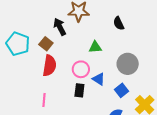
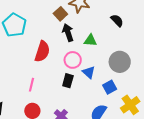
black semicircle: (119, 23) -> (117, 20), turned 152
black arrow: (60, 27) -> (68, 32), moved
brown square: (46, 44) -> (60, 14), moved

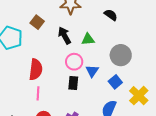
brown square: (60, 14) -> (37, 22), moved
red semicircle: (42, 51) -> (36, 70), moved
blue triangle: (89, 72) -> (92, 71), turned 32

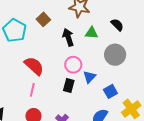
green triangle: (88, 39) -> (92, 33), moved
gray circle: (121, 55) -> (115, 55), moved
red semicircle: (36, 70) -> (34, 66), turned -65

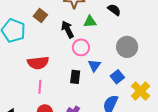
gray circle: (115, 55) -> (127, 47), moved
pink circle: (73, 65) -> (81, 47), moved
red semicircle: (34, 66) -> (38, 63), turned 140

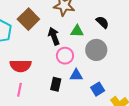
brown square: (40, 15) -> (28, 19), size x1.5
gray circle: (127, 47) -> (96, 50), moved
blue triangle: (94, 65) -> (76, 75), turned 48

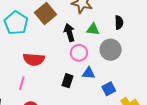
black semicircle: (102, 22) -> (119, 22), turned 40
pink line: (20, 90) -> (22, 83), moved

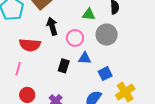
black arrow: (69, 33) -> (52, 26), moved

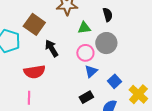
pink circle: (75, 38) -> (85, 53), moved
blue triangle: (85, 58) -> (91, 71), turned -32
black rectangle: (64, 66) -> (86, 97), moved, turned 56

